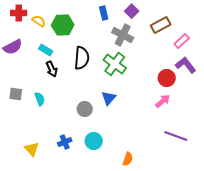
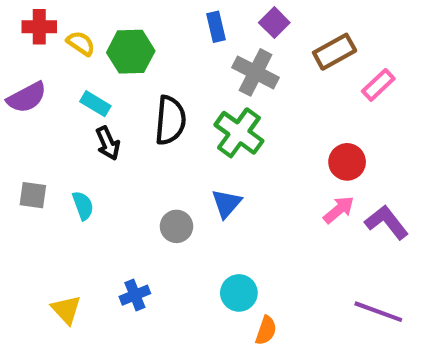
purple L-shape: (186, 65) -> (387, 222), moved
purple line: (176, 136) -> (378, 312), moved
cyan circle: (94, 141) -> (239, 293), moved

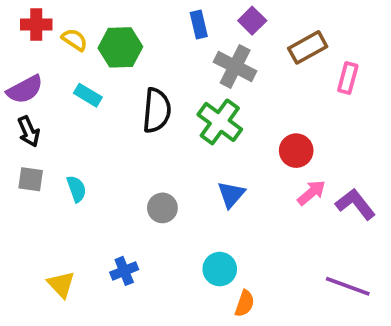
pink rectangle: (378, 85) -> (348, 78), turned -32
black arrow: (108, 143) -> (29, 131), moved
red circle: (347, 162) -> (296, 151), moved
blue triangle: (226, 204) -> (231, 195), moved

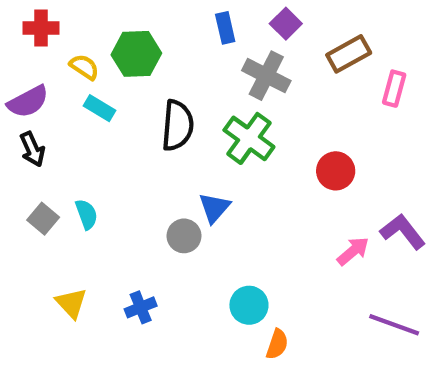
yellow semicircle: (75, 40) -> (84, 67), moved
gray square: (31, 179) -> (43, 219), moved, turned 32
pink arrow: (311, 193) -> (353, 251), moved
blue triangle: (231, 195) -> (214, 208), moved
yellow triangle: (61, 284) -> (71, 303), moved

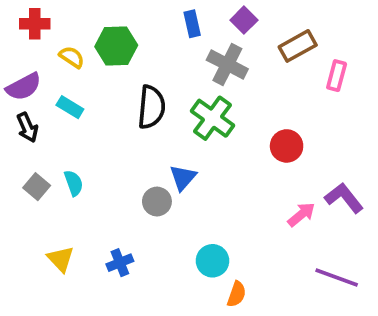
cyan rectangle: (100, 108) -> (70, 107), moved

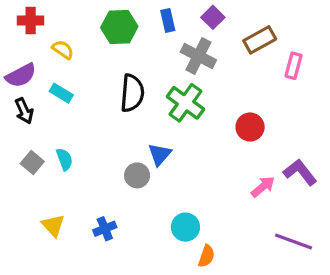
green hexagon: (116, 46) -> (119, 27), moved

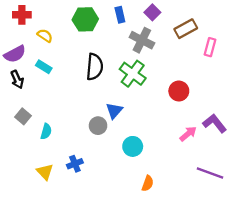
cyan semicircle: (64, 159) -> (46, 131), moved, turned 35
yellow triangle: (53, 225) -> (45, 172), moved
cyan circle: (185, 227) -> (133, 146), moved

